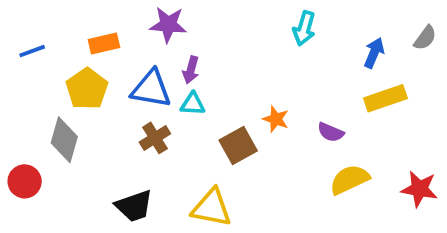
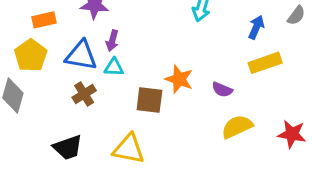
orange star: (276, 119) -> (179, 79), size x1.4
brown square: (238, 145) -> (149, 100), turned 36

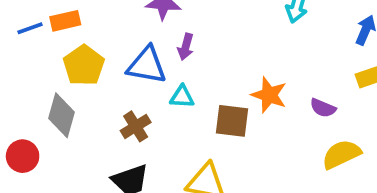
orange rectangle: (44, 20) -> (65, 21), moved
cyan triangle: (114, 67) -> (182, 97), moved
brown cross: (84, 94) -> (136, 126), moved

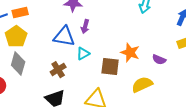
yellow pentagon: (84, 65) -> (16, 37), moved
cyan triangle: (182, 97) -> (83, 54), turned -32
yellow semicircle: (341, 154) -> (142, 85), moved

